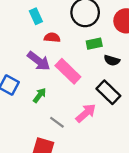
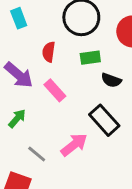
red semicircle: (52, 37) -> (49, 52), moved, turned -91
pink rectangle: (68, 71) -> (55, 90), size x0.7

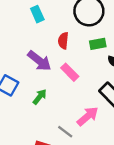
gray line: (37, 154) -> (65, 132), moved

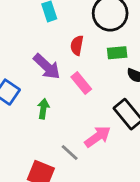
green arrow: (40, 97) -> (43, 109), turned -35

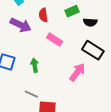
purple arrow: (47, 67) -> (21, 25), moved
gray line: (70, 152) -> (31, 94), moved

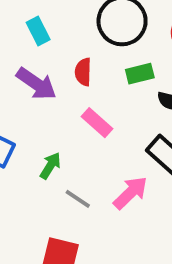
green arrow: (35, 65) -> (50, 166), turned 32
gray line: (31, 94) -> (78, 199), moved

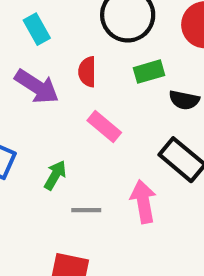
pink arrow: (130, 193) -> (143, 202), turned -54
gray line: (78, 199) -> (86, 210), turned -32

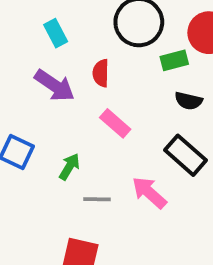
green rectangle: (149, 72) -> (174, 60), moved
pink arrow: (143, 202) -> (149, 193), turned -39

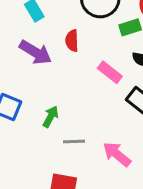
pink rectangle: (115, 123) -> (110, 72), moved
pink arrow: (149, 193) -> (117, 154), moved

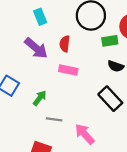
pink rectangle: (110, 72) -> (68, 70), moved, turned -36

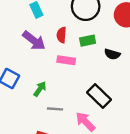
green rectangle: (110, 41) -> (88, 41), moved
black rectangle: (110, 99) -> (99, 96), moved

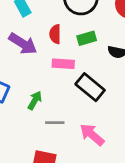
black rectangle: (99, 96) -> (90, 87), moved

